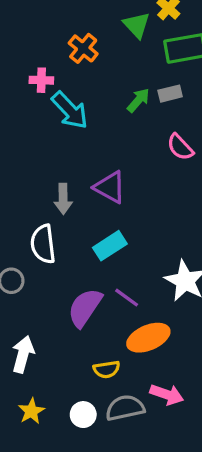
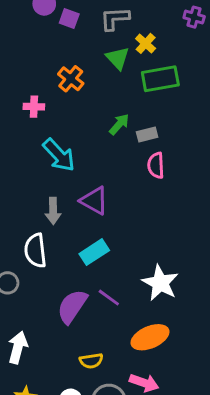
gray rectangle: (170, 94) -> (147, 135), moved
cyan arrow: (70, 110) -> (59, 155), moved
pink semicircle: (180, 147) -> (156, 165), turned 40
orange ellipse: (148, 338) -> (150, 337), moved

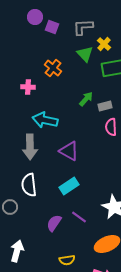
cyan arrow: (59, 155) -> (45, 120), turned 145
gray arrow: (53, 211) -> (30, 147), moved, size x1.4
purple semicircle: (72, 306) -> (54, 223), size x0.7

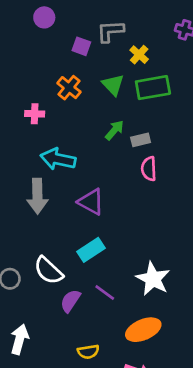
purple square: (52, 27) -> (81, 46), moved
green triangle: (85, 54) -> (113, 85), moved
white semicircle: (29, 185) -> (48, 271), moved, turned -40

